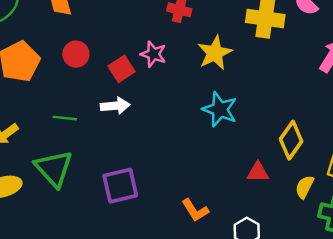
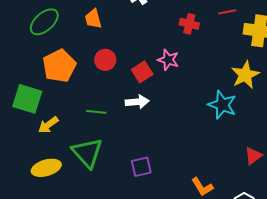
yellow star: (215, 53) -> (245, 75), moved
red triangle: (258, 172) -> (253, 156), turned -36
purple square: (120, 186) -> (141, 167), size x0.7

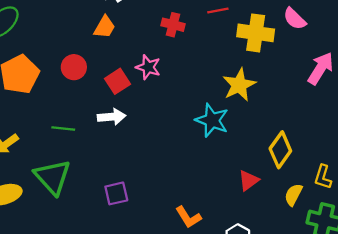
orange trapezoid: (93, 19) -> (105, 27), moved, turned -135

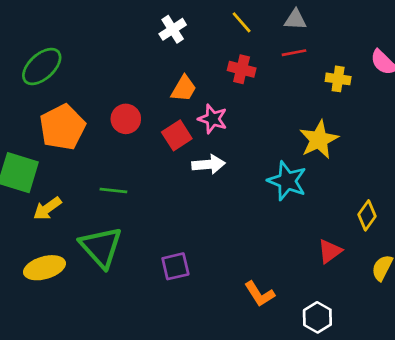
orange trapezoid: (105, 27) -> (184, 89), moved
yellow cross: (256, 33) -> (338, 79), size x0.6
white arrow: (112, 117) -> (209, 164), moved
yellow diamond: (280, 150) -> (367, 215), size x0.7

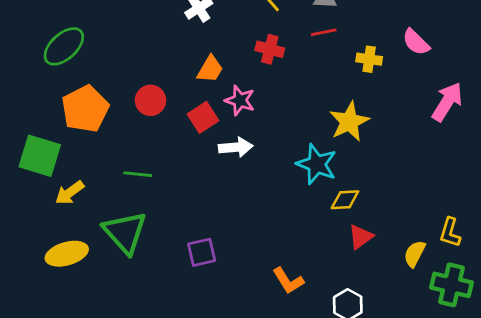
yellow diamond: (367, 215) -> (345, 200), moved, turned 52

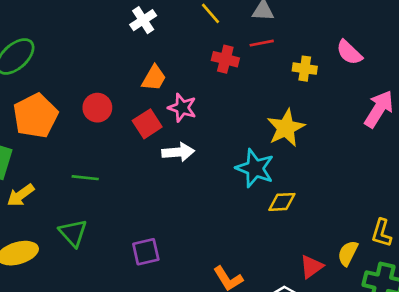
red cross: (270, 49) -> (225, 59), moved
green triangle: (125, 232) -> (73, 233), size x0.7
red triangle: (361, 237) -> (311, 267), moved

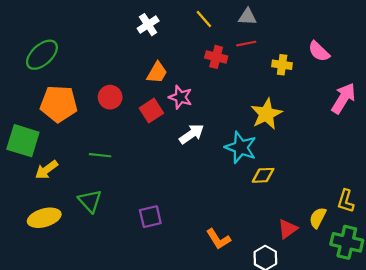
orange pentagon: (35, 116) -> (59, 104), turned 30
white arrow: (178, 152) -> (192, 134), moved, turned -30

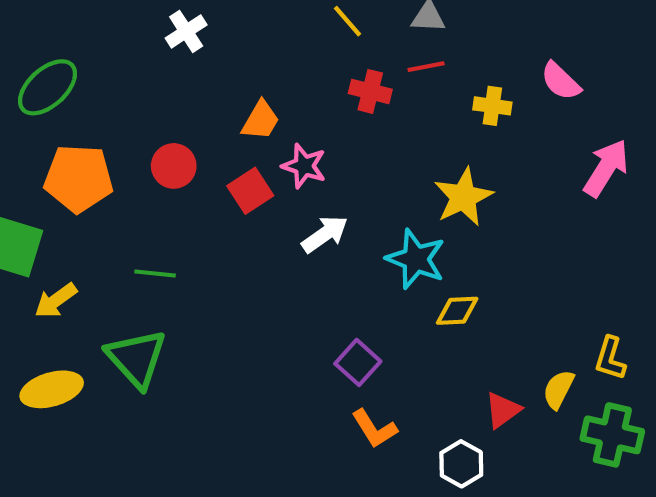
white cross: (148, 25) -> (186, 31), moved
green triangle: (90, 201) -> (136, 358), size x1.4
purple square: (150, 217) -> (358, 362), moved, turned -35

